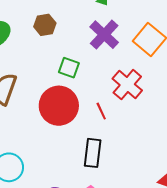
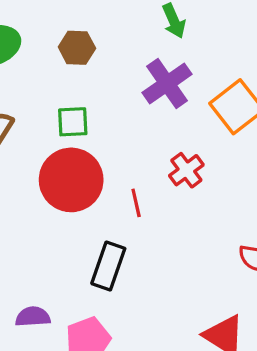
green square: (69, 68) -> (73, 122), moved, turned -35
red cross: (127, 85) -> (186, 170), size x0.7

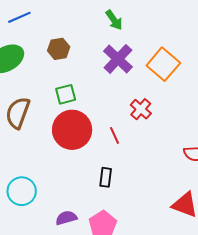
black rectangle: (108, 266) -> (106, 177), size x0.7

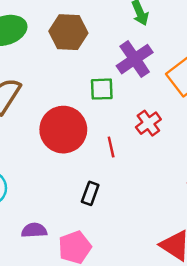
brown hexagon: (59, 49) -> (68, 32), size x1.4
green square: (66, 94) -> (102, 89), moved

